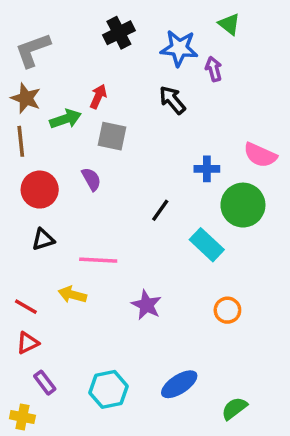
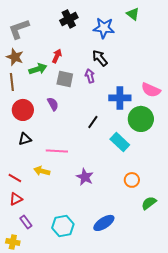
purple arrow: (214, 69) -> (90, 76), moved
blue cross: (207, 169) -> (120, 98), size x1.5
green semicircle: (234, 408) -> (149, 203), moved

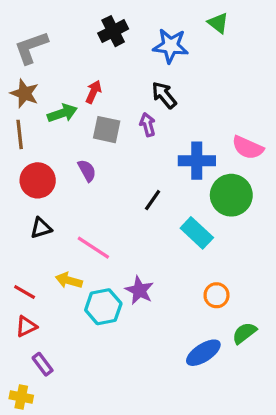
pink line: (57, 151) -> (93, 248), turned 30
blue ellipse: (104, 223) -> (203, 353), moved
cyan hexagon: (63, 226) -> (103, 307), moved

